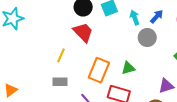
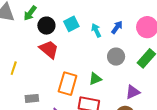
gray circle: (147, 38) -> (116, 57), moved
yellow line: (61, 55) -> (14, 68), moved

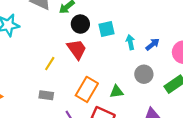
yellow line: (14, 68) -> (50, 64), moved

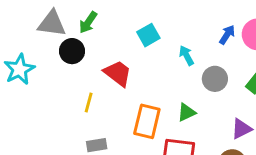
black circle: (80, 24) -> (72, 51), moved
cyan arrow: (130, 42) -> (187, 55), moved
blue arrow: (153, 44) -> (227, 35), moved

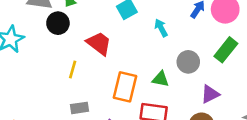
gray circle: (215, 79) -> (188, 62), moved
green triangle: (186, 112) -> (161, 79), turned 36

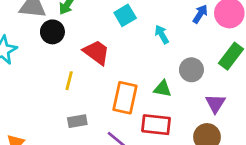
purple triangle: (210, 94) -> (215, 103), turned -30

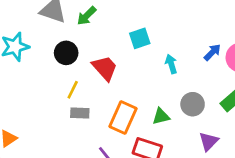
black circle: (52, 32) -> (66, 53), moved
green triangle: (163, 89) -> (161, 116), turned -36
gray rectangle: (77, 121) -> (80, 113), moved

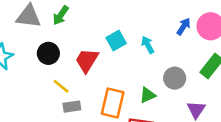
cyan square: (140, 38) -> (116, 41), moved
red trapezoid: (105, 68) -> (87, 60), turned -96
yellow line: (73, 90) -> (61, 86), turned -66

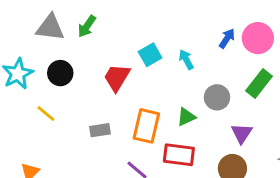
black circle: (48, 53) -> (60, 73), moved
yellow line: (61, 86) -> (46, 114), moved

